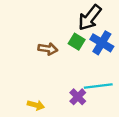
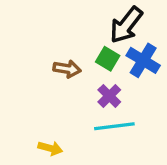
cyan line: (98, 86) -> (114, 126), moved
purple cross: (78, 97) -> (109, 96), moved

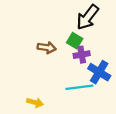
blue cross: (143, 60) -> (99, 72), moved
purple cross: (109, 96) -> (82, 55), moved, turned 35

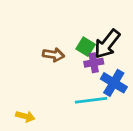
black arrow: (88, 17) -> (107, 44), moved
yellow arrow: (35, 102) -> (25, 116), moved

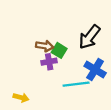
green square: (86, 47) -> (59, 50), moved
purple cross: (94, 63) -> (49, 62), moved

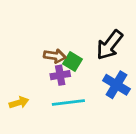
cyan line: (76, 84) -> (68, 103), moved
yellow arrow: (21, 98) -> (19, 103), moved, turned -32

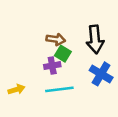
black arrow: (110, 45) -> (95, 39), turned -44
brown arrow: (55, 56) -> (56, 39), moved

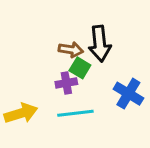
black arrow: (95, 39) -> (100, 44), moved
yellow arrow: (16, 89) -> (21, 113), size x1.5

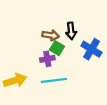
black arrow: (100, 44) -> (71, 31), size x0.7
blue cross: (128, 94) -> (91, 49), moved

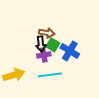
black arrow: (71, 31) -> (41, 44), moved
blue cross: (91, 49) -> (70, 51), moved

